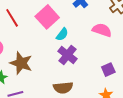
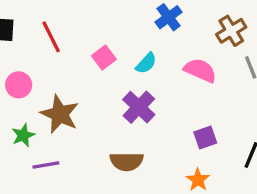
pink square: (47, 17) -> (104, 57), moved, size x0.6
cyan semicircle: (62, 34) -> (146, 63), moved

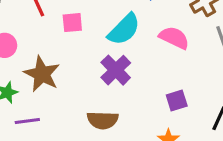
pink square: (104, 57) -> (72, 23), moved, turned 30
cyan semicircle: (146, 63) -> (124, 29), size x1.6

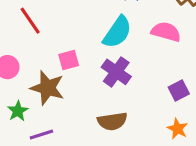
pink square: (72, 23) -> (69, 60), moved

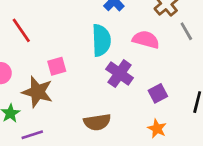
cyan semicircle: (117, 32) -> (101, 40), turned -36
purple cross: (116, 72) -> (120, 74), moved

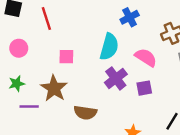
brown star: (37, 92) -> (54, 88), moved
purple square: (158, 93) -> (144, 88), moved

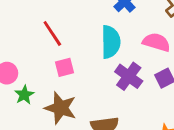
red line: (46, 18) -> (52, 33), moved
green star: (17, 84) -> (24, 95), moved

